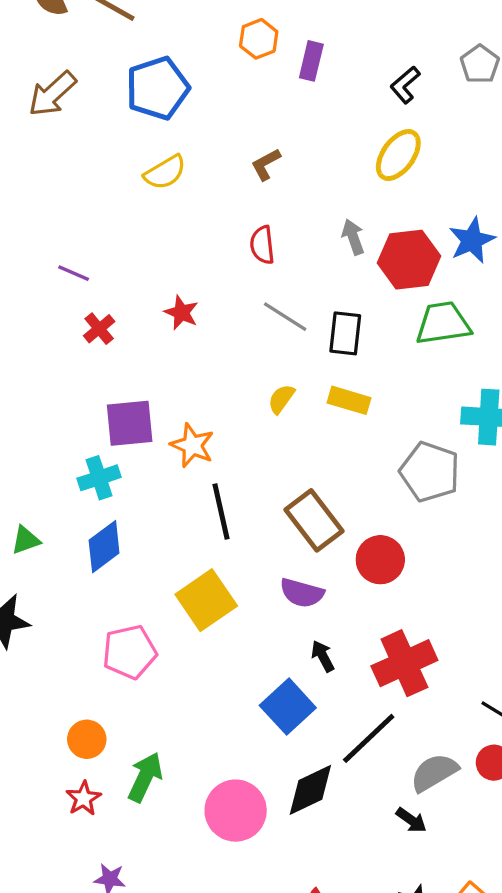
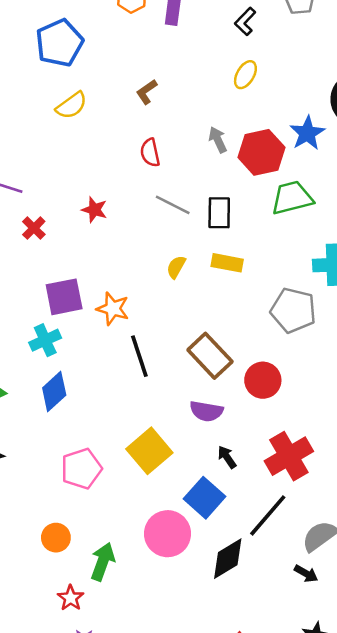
yellow ellipse: (398, 155) -> (245, 75), size x0.7
yellow square: (206, 600) -> (149, 451), moved
red star: (84, 798) -> (71, 598), moved
pink circle: (236, 811) -> (168, 534), moved

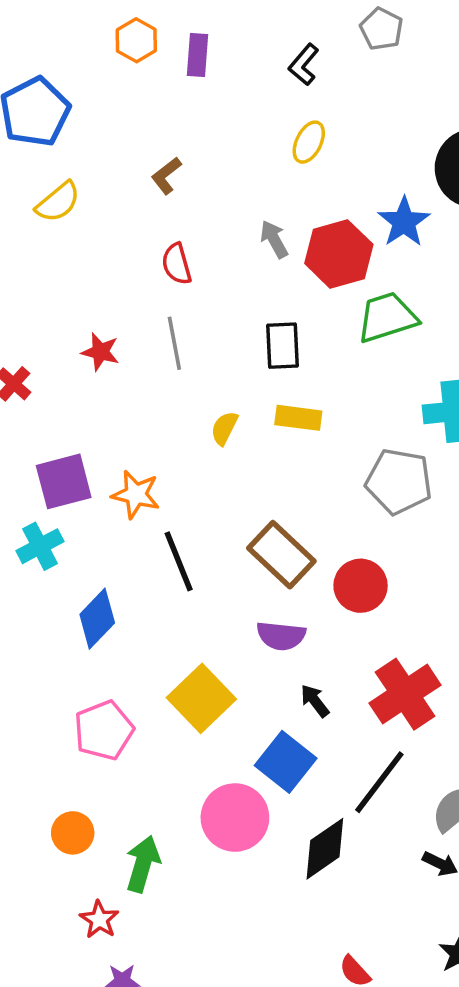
gray line: (173, 205) -> (174, 343), moved, turned 56
blue diamond: (54, 391) -> (97, 619), moved

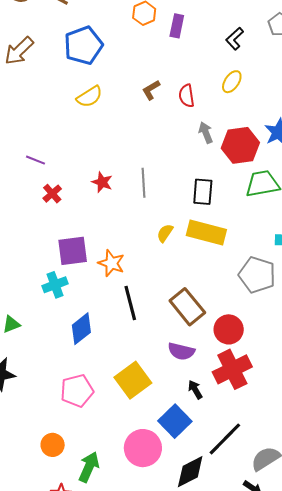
red semicircle: (177, 264) -> (187, 96), moved
yellow rectangle: (298, 418) -> (206, 233), size x1.5
red cross: (405, 694) -> (232, 369), moved

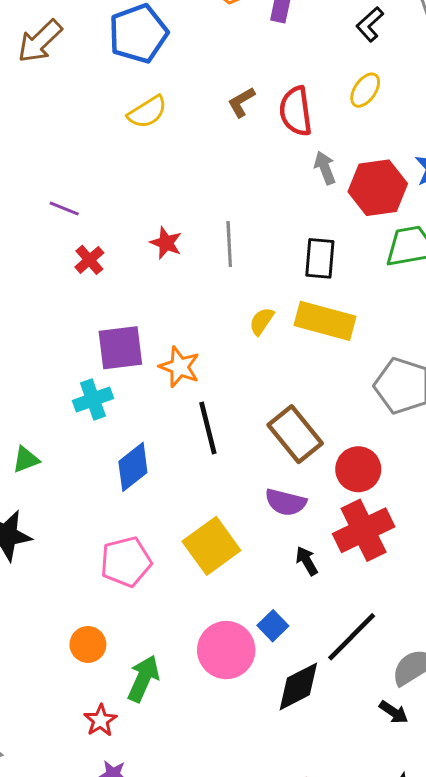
red semicircle: (187, 96) -> (296, 111), size x1.4
blue square: (175, 421) -> (273, 626), moved, size x0.6

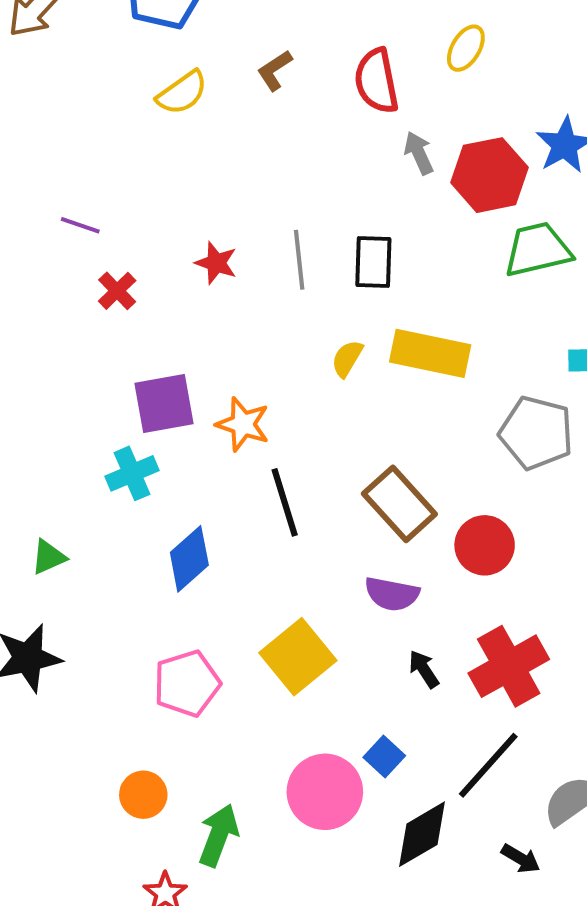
brown L-shape: (241, 102) -> (275, 70), moved
black rectangle: (320, 258) -> (373, 262), moved
red cross: (364, 530) -> (509, 666), moved
black arrow: (394, 712) -> (521, 859), moved

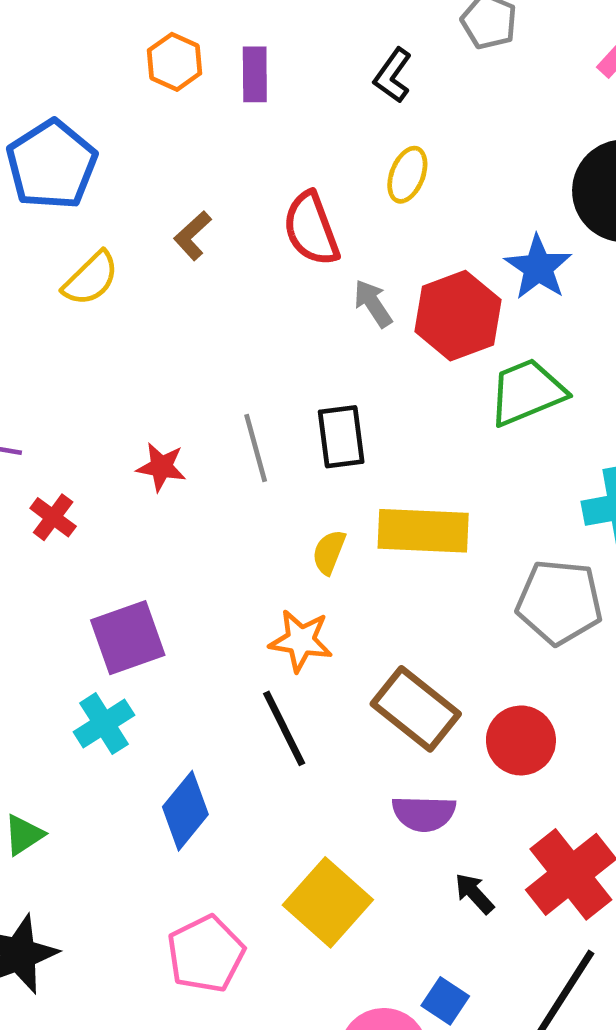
orange star: (243, 424) -> (301, 641), moved

